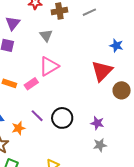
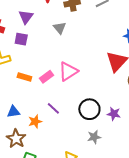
pink triangle: (49, 66) -> (68, 71), moved
black circle: (62, 118) -> (89, 109), moved
gray star: (100, 145) -> (94, 137), moved

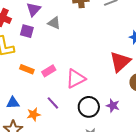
gray triangle: (60, 28) -> (54, 23), moved, turned -32
pink triangle: (68, 71) -> (76, 79), moved
purple star: (114, 114) -> (113, 106), moved

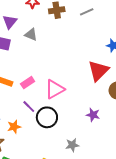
purple line: (53, 103) -> (29, 107), moved
black circle: (89, 107) -> (47, 117), moved

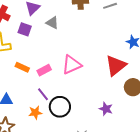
pink triangle: (55, 89) -> (72, 65), moved
orange star: (14, 127) -> (35, 113), moved

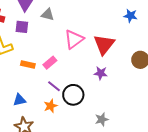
pink triangle: (72, 65) -> (74, 39), moved
red triangle: (116, 66) -> (104, 44), moved
purple star: (106, 109) -> (101, 73), moved

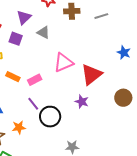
orange star: (51, 106) -> (19, 127), moved

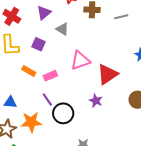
purple square: (16, 39) -> (38, 44), moved
orange star: (19, 127) -> (31, 122), size x1.5

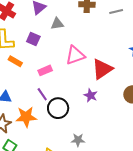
gray triangle: (62, 29) -> (57, 24), turned -40
orange rectangle: (29, 71) -> (15, 61), moved

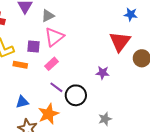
purple square: (33, 39) -> (33, 46), moved
pink triangle: (75, 55) -> (54, 37), moved
red triangle: (102, 69) -> (120, 42), moved

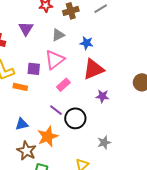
blue star: (131, 14) -> (87, 43), moved
gray triangle: (48, 16) -> (58, 35), moved
red triangle: (120, 42) -> (93, 69), moved, turned 30
pink rectangle: (51, 64) -> (63, 85), moved

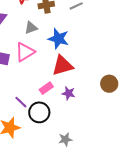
blue star: (87, 43) -> (58, 39), size x1.5
pink rectangle: (63, 85) -> (46, 88), moved

